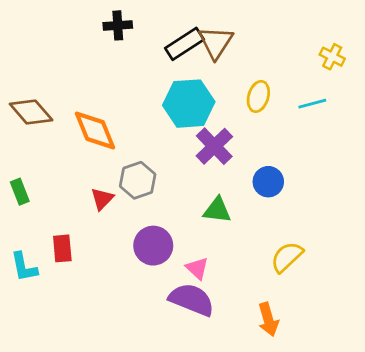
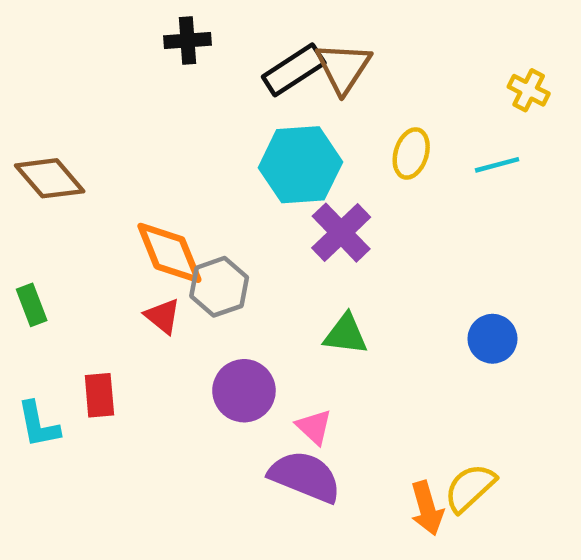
orange diamond: (95, 131) -> (169, 253), moved
blue circle: (268, 182) -> (492, 339), moved
red triangle: (102, 199) -> (163, 316), turned -35
yellow semicircle: (287, 257) -> (470, 488), moved

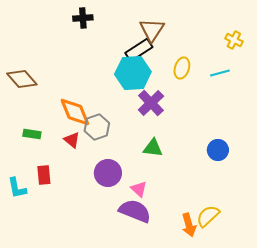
black rectangle: (294, 70) -> (139, 50), moved
green rectangle: (32, 305) -> (32, 134), moved, turned -60

